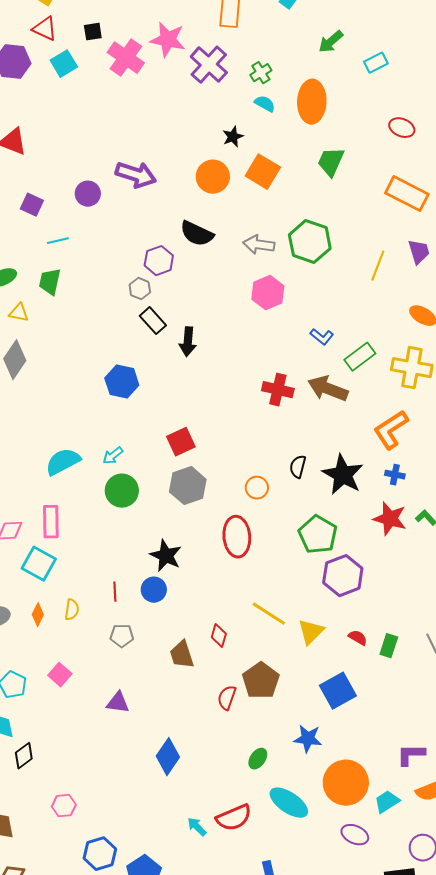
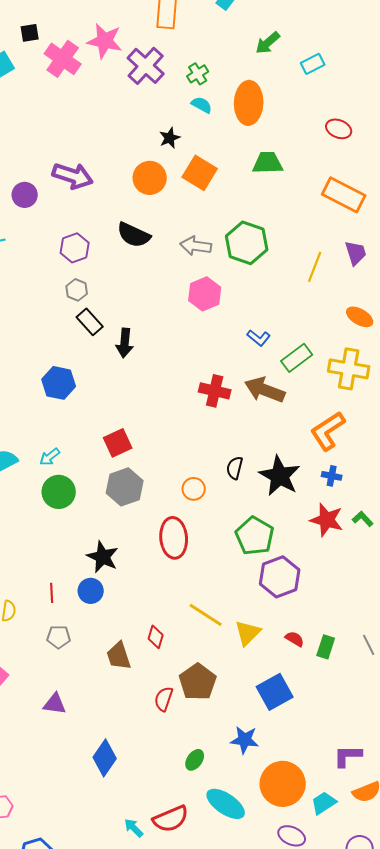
green trapezoid: (331, 162) -> (268, 163), turned 64
purple hexagon: (159, 261) -> (75, 248), moved

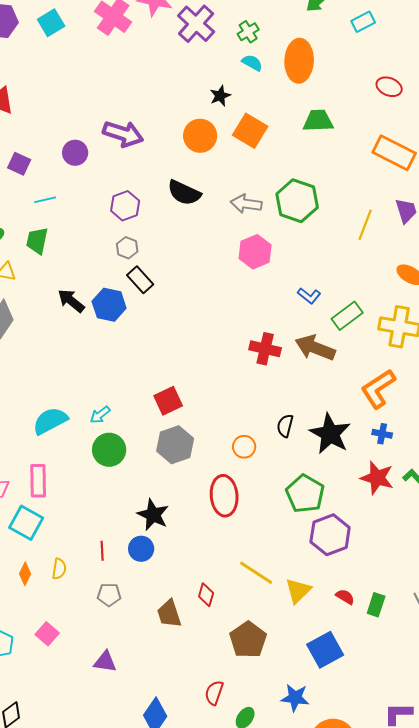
black arrow: (125, 343) -> (71, 301), moved, turned 124
blue hexagon: (59, 383) -> (109, 305), moved
red semicircle: (164, 699) -> (214, 693), moved

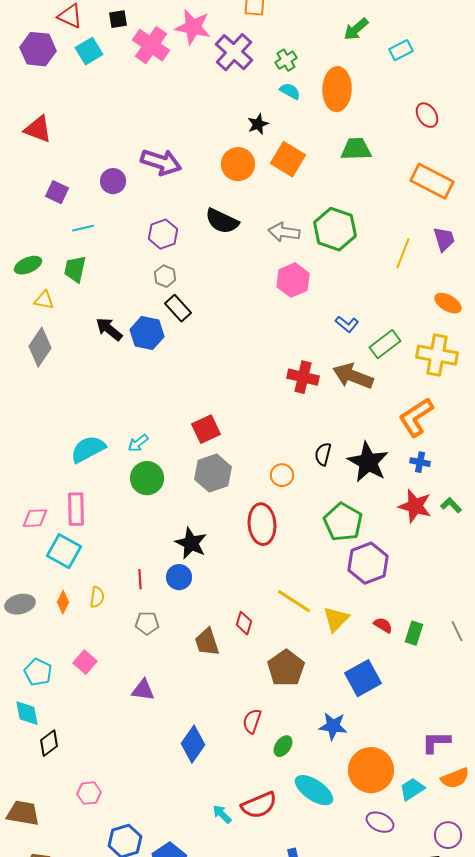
red ellipse: (389, 87) -> (427, 115), turned 35

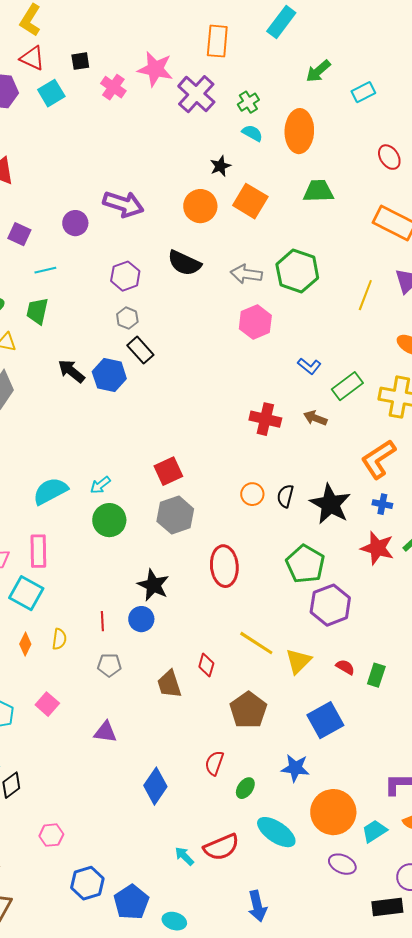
pink cross: (151, 45) -> (113, 87), size x0.7
brown arrow: (353, 376) -> (315, 418), size x0.6
orange circle: (282, 475) -> (252, 494), moved

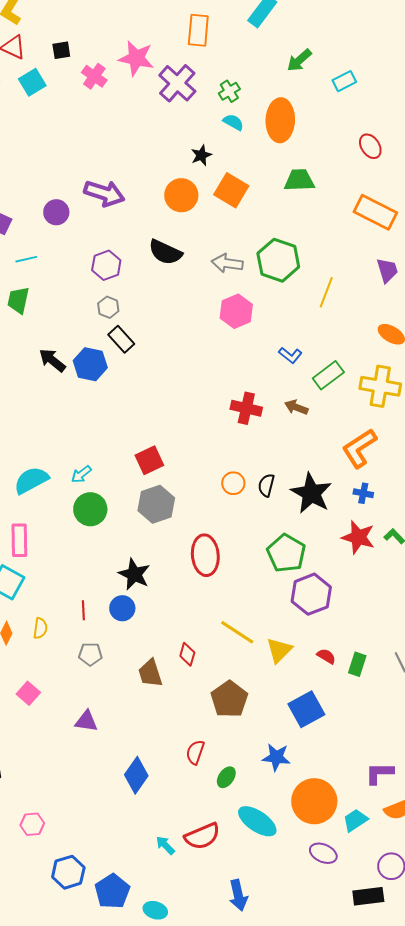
yellow line: (365, 295) -> (326, 292), moved

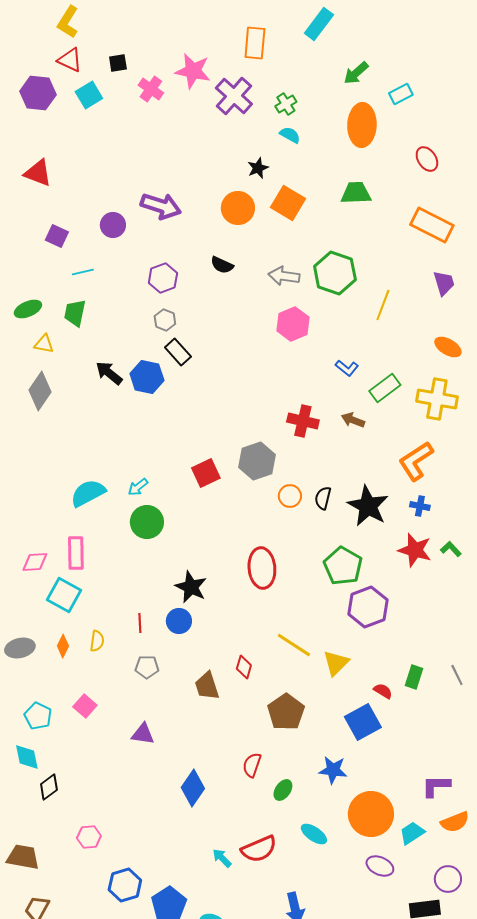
orange ellipse: (280, 120) -> (362, 125), moved
black semicircle: (165, 252) -> (222, 265), size x0.7
gray hexagon: (156, 504) -> (257, 461), moved
red semicircle: (326, 656) -> (383, 691), moved
cyan ellipse: (257, 821) -> (314, 834), size x0.7

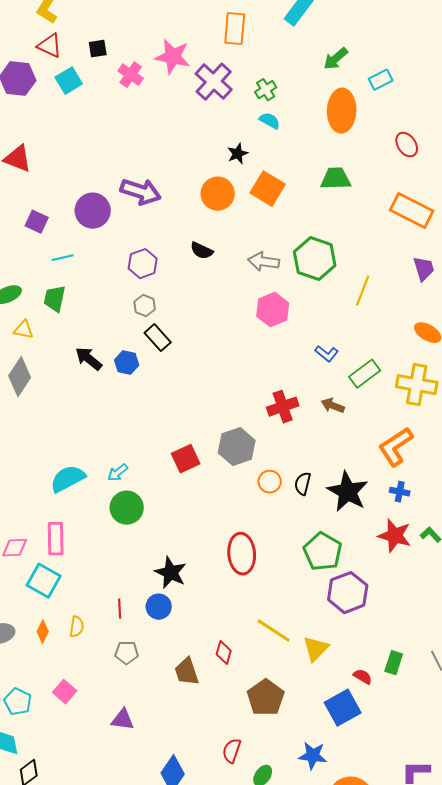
purple circle: (113, 225) -> (93, 211), size x1.4
blue hexagon: (147, 377) -> (127, 363), size x0.7
red cross: (303, 421) -> (283, 407), turned -32

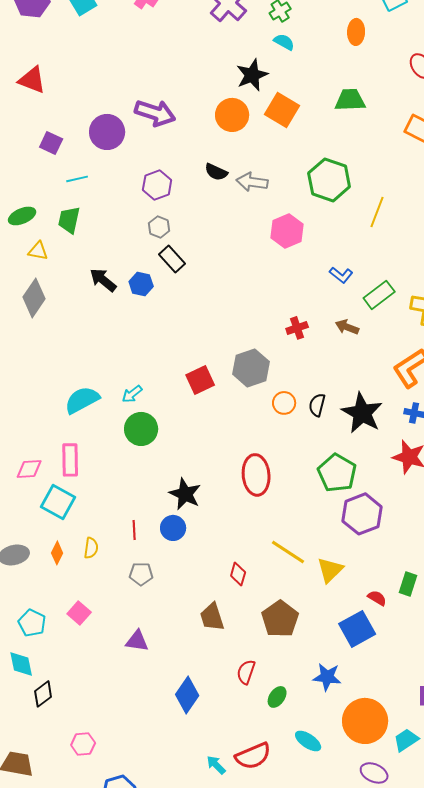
orange ellipse: (342, 111) -> (356, 32), size x0.6
black star: (238, 154) -> (252, 75), size x1.5
gray arrow: (264, 262) -> (252, 182), moved
red cross: (283, 407) -> (297, 328), size x0.7
brown trapezoid: (187, 672) -> (212, 617), moved

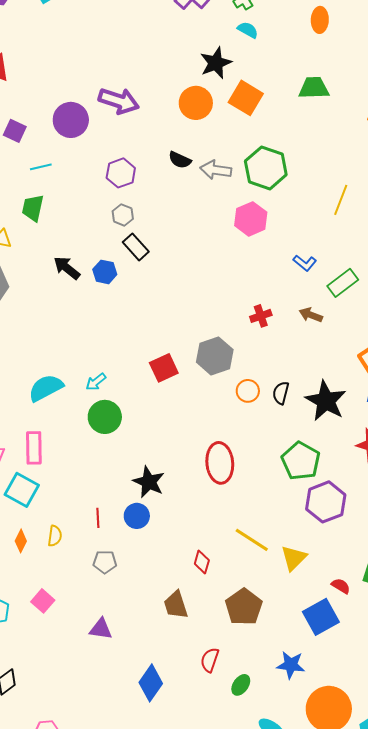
green hexagon: (329, 180) -> (266, 168), moved

